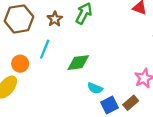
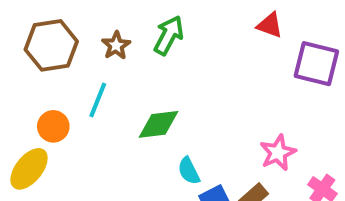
cyan semicircle: (95, 88) -> (189, 171), turned 40

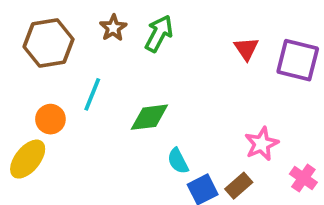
red triangle: (270, 25) -> (246, 49), moved, turned 36
brown star: (116, 45) -> (113, 28), moved

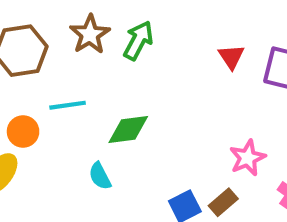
brown star: (113, 28) -> (90, 34), size x1.4
cyan line: (92, 94) -> (68, 105), turned 60
cyan semicircle: (178, 161) -> (100, 176), moved

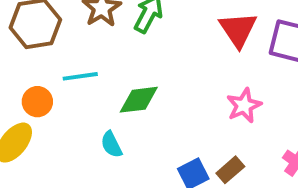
red triangle: (231, 57) -> (238, 30), size x1.5
pink star: (248, 158) -> (244, 106), moved

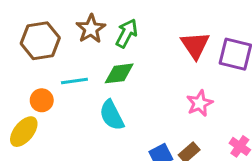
green diamond: (139, 100) -> (119, 73), moved
cyan semicircle: (111, 144) -> (112, 115), moved, size x1.5

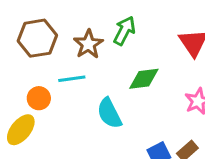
brown star: (91, 29) -> (88, 44), moved
green diamond: (119, 73) -> (144, 79), moved

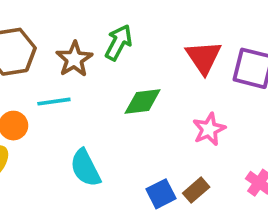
cyan semicircle: (109, 113) -> (85, 168), moved

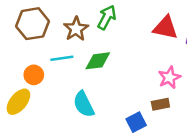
red triangle: (203, 57) -> (166, 28), turned -44
green diamond: (143, 102) -> (98, 61), moved
brown rectangle: (196, 190) -> (160, 104), moved, turned 30

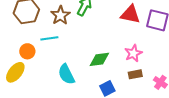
green diamond: (98, 61) -> (99, 59), moved
brown rectangle: (160, 104) -> (135, 74), moved

